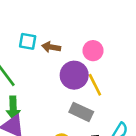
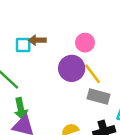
brown arrow: (51, 47) -> (37, 40), moved
gray rectangle: (81, 112) -> (99, 96), moved

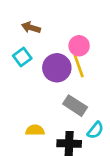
cyan square: (23, 45) -> (22, 57), moved, turned 35
yellow line: (92, 74) -> (79, 66), moved

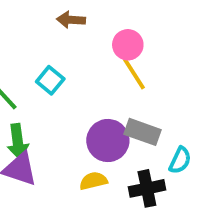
brown arrow: (31, 27) -> (71, 20), moved
purple circle: (57, 68) -> (108, 141), moved

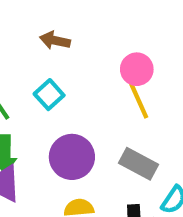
brown arrow: (71, 20) -> (55, 40), moved
purple circle: (108, 141) -> (72, 157), moved

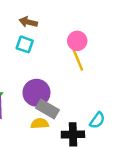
cyan square: (49, 95) -> (25, 44), moved, turned -30
gray rectangle: (139, 164) -> (48, 109), moved

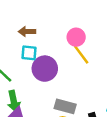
purple circle: (36, 93) -> (45, 69), moved

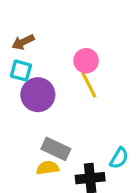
brown arrow: (27, 31) -> (23, 42), turned -35

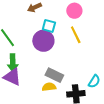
pink circle: (86, 61) -> (74, 11), moved
cyan square: (21, 71) -> (49, 26), moved

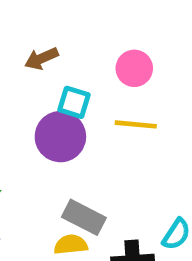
yellow line: (76, 35) -> (136, 124), turned -60

